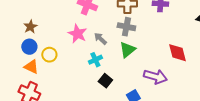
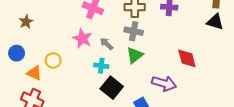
brown star: (30, 27) -> (26, 22), moved
blue circle: (29, 47) -> (17, 53), moved
cyan cross: (95, 60) -> (101, 66), turned 32
black square: (105, 81) -> (112, 88), size x1.5

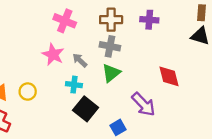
yellow circle: (53, 60) -> (28, 92), moved
purple arrow: (164, 83) -> (144, 104), turned 30

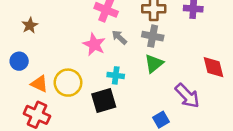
gray arrow: (80, 60) -> (119, 37), moved
yellow circle: (28, 92) -> (68, 83), size x1.5
black square: (86, 109) -> (104, 100), moved, turned 35

